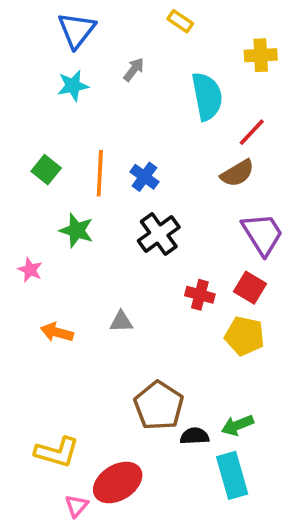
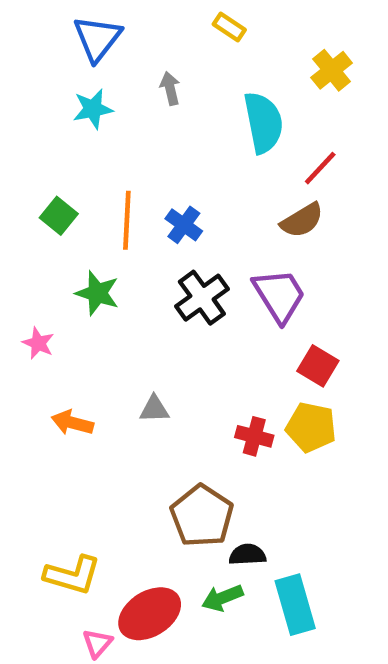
yellow cross: (261, 55) -> (332, 70), turned -36
gray arrow: (134, 70) -> (170, 88), turned -50
purple trapezoid: (262, 234) -> (279, 295), moved
red cross: (200, 295) -> (254, 436), moved
green arrow: (237, 425) -> (222, 598), moved

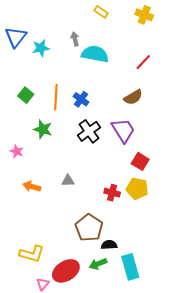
blue triangle: (97, 38) -> (16, 37), moved
yellow cross: (332, 70) -> (144, 15), moved, turned -30
cyan semicircle: (263, 123) -> (95, 54), moved, turned -68
red line: (320, 168) -> (143, 62), moved

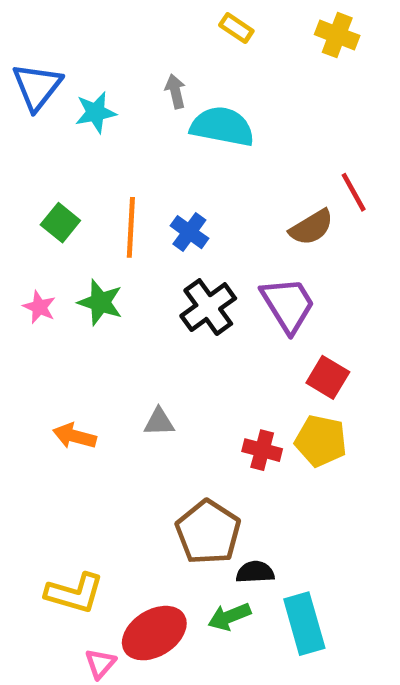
red line: (143, 62) -> (354, 192), moved, turned -72
pink star: (17, 151) -> (39, 307), moved

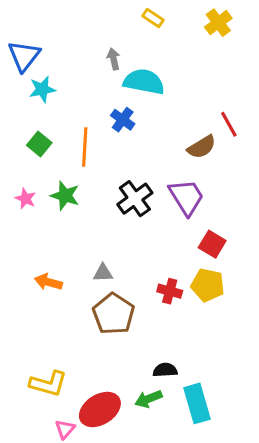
yellow cross: (337, 35) -> (218, 23), turned 32
cyan star: (96, 112) -> (42, 89), moved
blue cross: (189, 232) -> (123, 120), moved
brown pentagon: (208, 532) -> (114, 314), moved

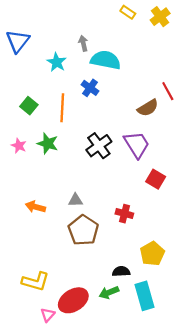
yellow rectangle: (153, 18) -> (128, 12), moved
cyan star: (42, 89) -> (57, 62), moved, turned -30
yellow pentagon: (208, 285) -> (152, 254), moved, turned 30

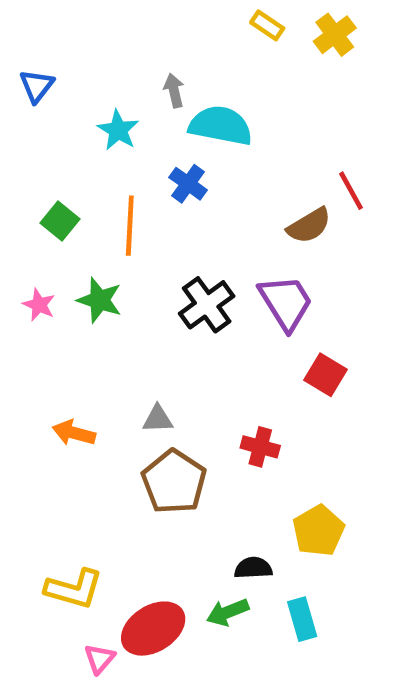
blue triangle: (18, 41) -> (37, 86), size x0.7
cyan rectangle: (145, 296) -> (302, 619), size x0.7

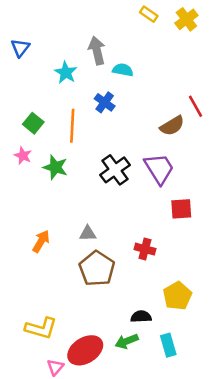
gray arrow: (174, 91) -> (97, 50), size x1.5
cyan semicircle: (221, 126) -> (123, 70), size x0.6
pink star: (39, 305) -> (23, 156), moved
red square: (325, 375) -> (181, 209), turned -35
orange arrow: (74, 433) -> (41, 241), turned 105

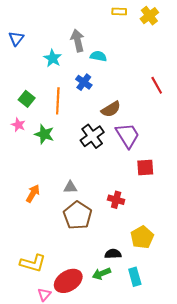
yellow rectangle: (149, 14) -> (119, 11), turned -32
brown semicircle: (172, 126) -> (111, 109), moved

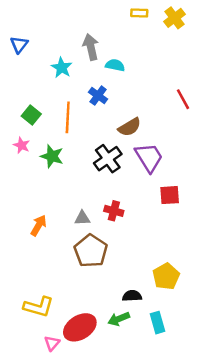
red cross: (116, 200) -> (114, 211), moved

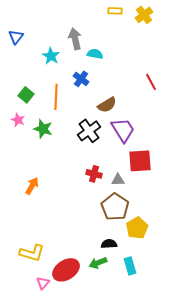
red square: (170, 195) -> (140, 161), size x1.4
gray triangle: (82, 218) -> (118, 180), moved
brown pentagon: (91, 251) -> (115, 207), moved

